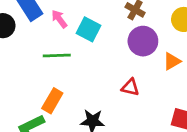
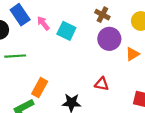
green line: (57, 56) -> (15, 56), moved
red triangle: (130, 87) -> (102, 84), moved

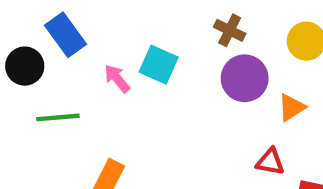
pink arrow: (43, 23) -> (117, 79), moved
red triangle: (102, 84) -> (270, 162), moved

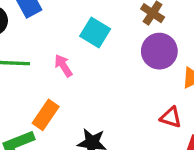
pink arrow: (117, 79) -> (63, 66), moved

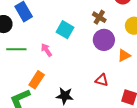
red triangle: (171, 117) -> (102, 80), moved

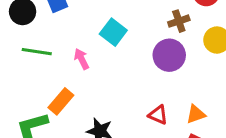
brown cross: (99, 17) -> (179, 21), moved, turned 32
orange triangle: (124, 55) -> (196, 114), moved

